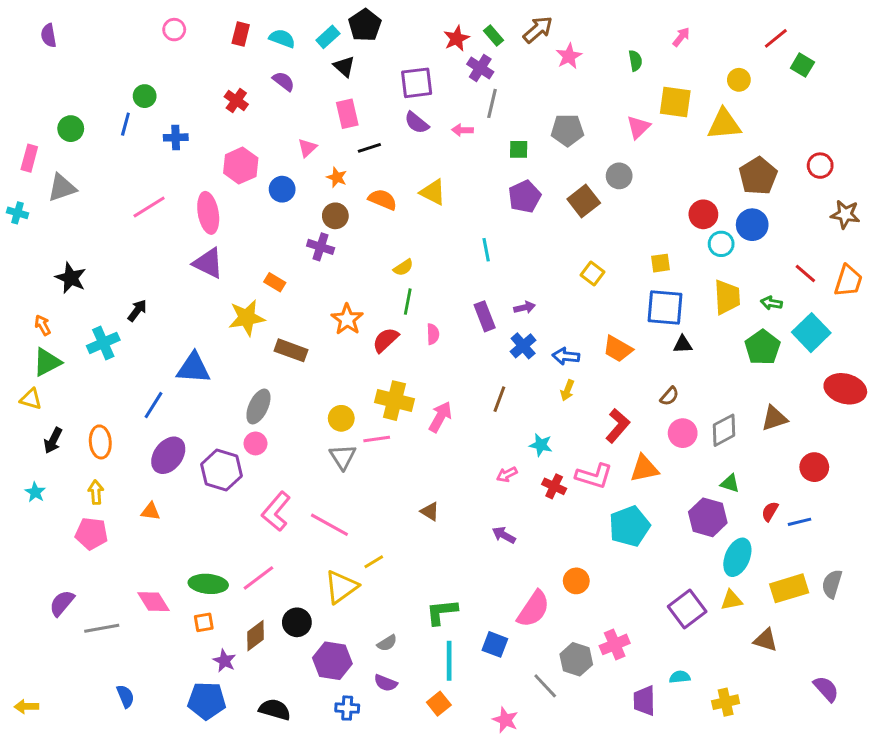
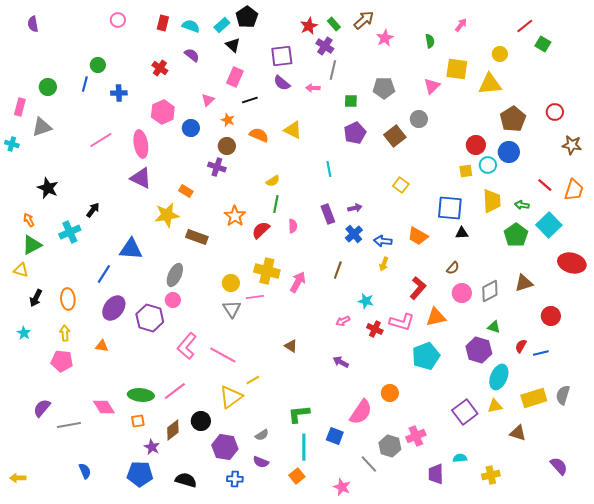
pink rectangle: (347, 114) -> (235, 77), turned 36
yellow square: (661, 263) -> (466, 171), moved

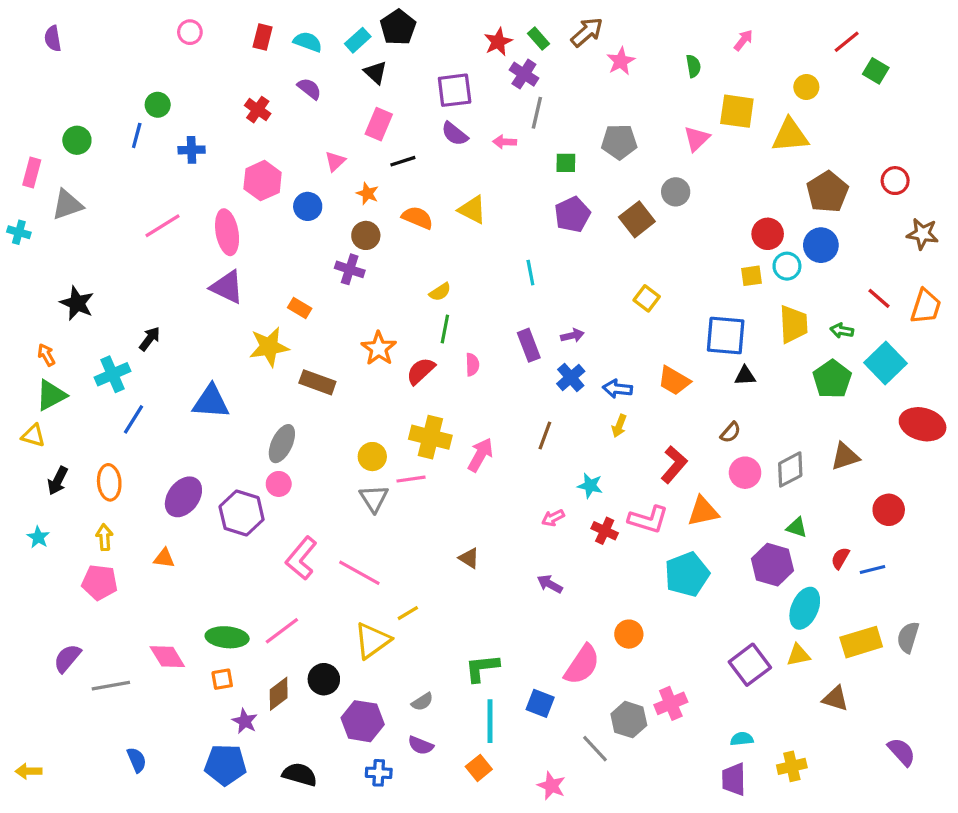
blue line: (104, 274) -> (133, 419), moved
purple trapezoid: (436, 474) -> (734, 779), moved

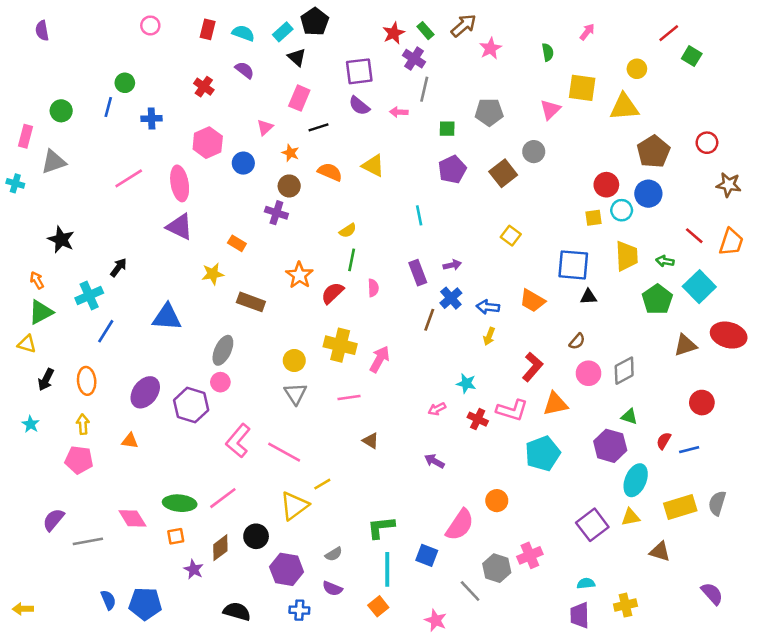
yellow star: (269, 347) -> (213, 274), size x0.7
brown line: (545, 436) -> (429, 320), moved
brown triangle: (845, 457) -> (685, 345), moved
pink line: (411, 479) -> (349, 397), moved
blue pentagon: (225, 765) -> (145, 604), moved

